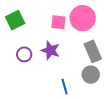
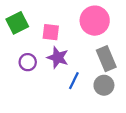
pink square: (58, 22) -> (51, 32), moved
blue line: (65, 87) -> (74, 81), moved, turned 42

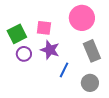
green square: (17, 23) -> (17, 34), moved
gray circle: (104, 85) -> (90, 83), moved

